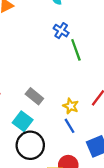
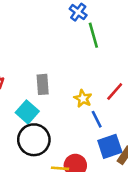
gray rectangle: (34, 96) -> (43, 84), turned 42
blue line: (70, 126) -> (97, 119), moved

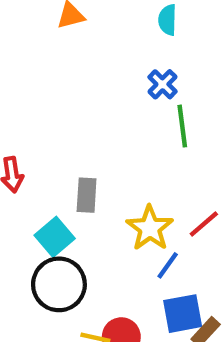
yellow star: (83, 99) -> (150, 228), size x1.5
blue line: (97, 119) -> (168, 265), turned 54

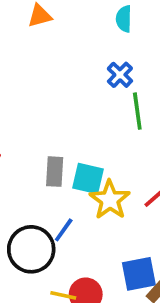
cyan square: (55, 237) -> (88, 178), moved, turned -36
blue line: (168, 265) -> (64, 230), moved

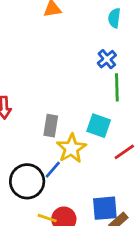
cyan square: (88, 178) -> (99, 126), moved
yellow star: (110, 200) -> (71, 148), moved

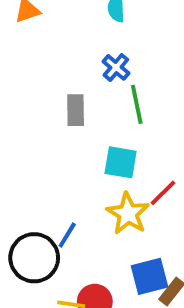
gray rectangle: (51, 126) -> (76, 110), moved
yellow star: (71, 148) -> (128, 214), moved

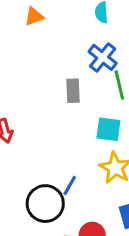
blue cross: (116, 67) -> (103, 57), size x1.4

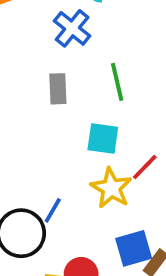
blue cross: (103, 57) -> (72, 28), moved

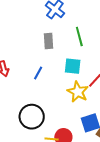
blue line: (53, 210) -> (38, 73), moved

